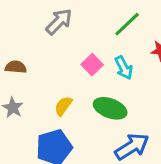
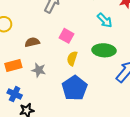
pink square: (92, 65) -> (66, 36), moved

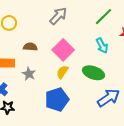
pink square: (66, 36) -> (63, 50), size x1.5

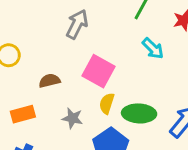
green ellipse: (93, 73) -> (139, 113), moved
gray star: (29, 74) -> (72, 118), moved

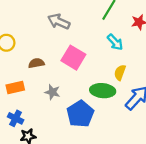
gray arrow: (77, 24) -> (59, 22), turned -95
yellow semicircle: (107, 103) -> (120, 73), moved

